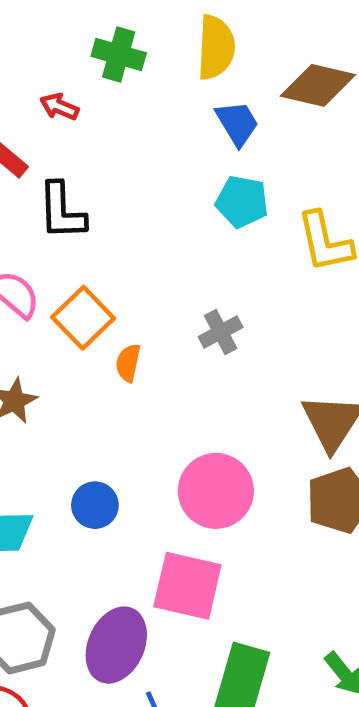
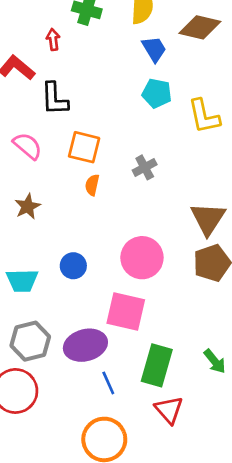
red arrow: (59, 107) -> (53, 40), turned 60
orange square: (83, 318) -> (84, 147), moved, turned -32
purple ellipse: (116, 645) -> (85, 345), turned 51

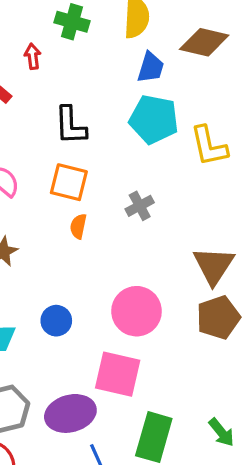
blue trapezoid: (154, 49) -> (151, 67), turned 48
cyan pentagon: (157, 93) -> (154, 119), size x1.4
black L-shape: (54, 99) -> (70, 126), moved

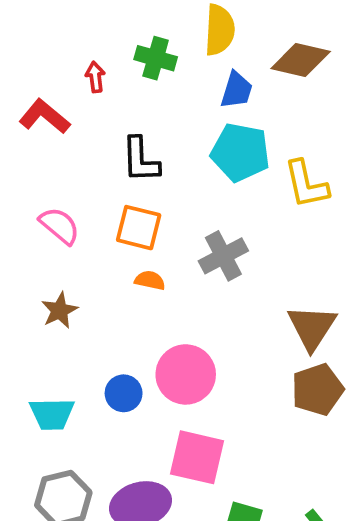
green cross: (72, 22) -> (156, 58), moved
gray cross: (140, 206) -> (223, 256), size x1.4
orange semicircle: (78, 226) -> (150, 280), turned 90
pink circle: (137, 311) -> (186, 374), moved

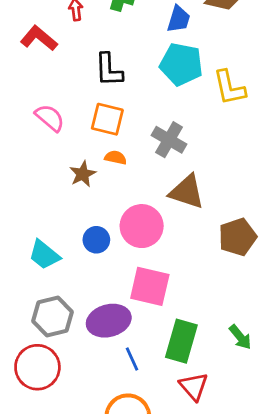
gray cross: (223, 256) -> (169, 140), turned -32
brown star: (60, 310) -> (83, 174), moved
brown triangle: (312, 327) -> (187, 192), moved, turned -45
cyan trapezoid: (52, 414) -> (44, 255), turned 40

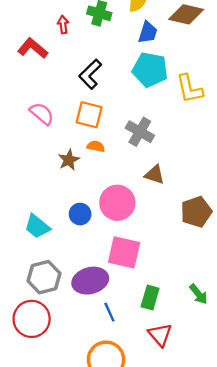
black L-shape: (109, 70) -> (90, 74), turned 48
brown triangle: (187, 192) -> (155, 175), size x0.7
green rectangle: (181, 341) -> (150, 297), size x0.7

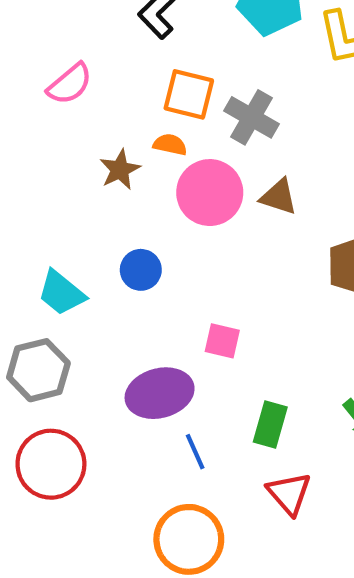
pink semicircle: (42, 114) -> (70, 84), turned 100
orange square: (89, 115) -> (189, 94), moved
pink circle: (117, 203) -> (210, 193), moved
pink square: (124, 252) -> (222, 341), size x0.6
gray hexagon: (44, 277) -> (38, 370), moved

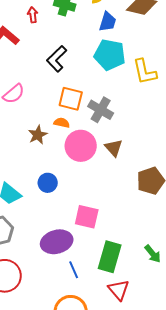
brown triangle: (279, 197) -> (114, 148), turned 30
pink square: (222, 341) -> (87, 217), size x1.4
green rectangle: (270, 424) -> (110, 257), size x1.4

